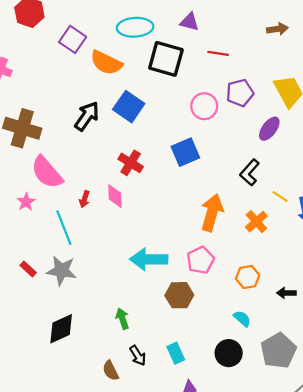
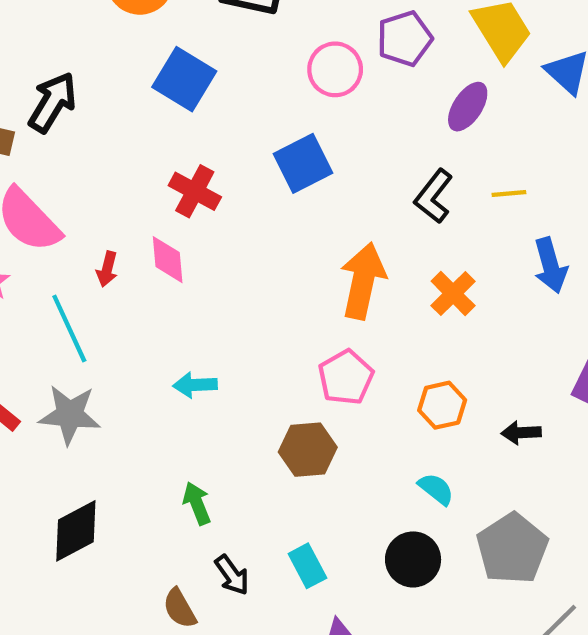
black arrow: (87, 116) -> (53, 102), moved
yellow line: (280, 196) -> (509, 194), moved, turned -35
cyan arrow: (149, 259) -> (195, 385), moved, size x0.6

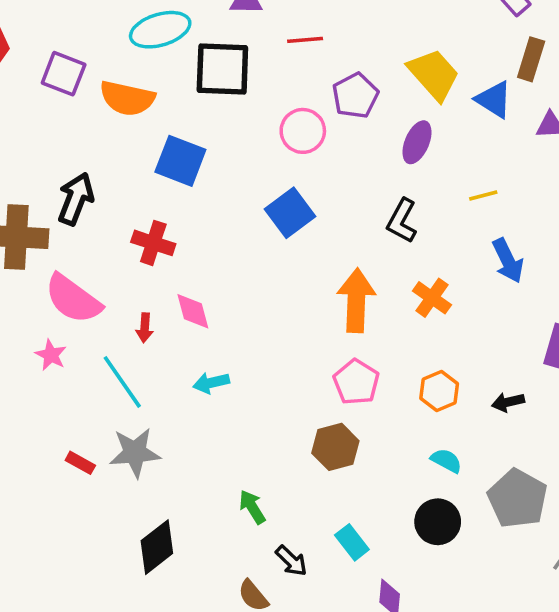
red cross: (195, 191) -> (153, 243), moved
yellow line: (509, 194) -> (483, 196), moved
cyan arrow: (195, 385) -> (211, 383), moved

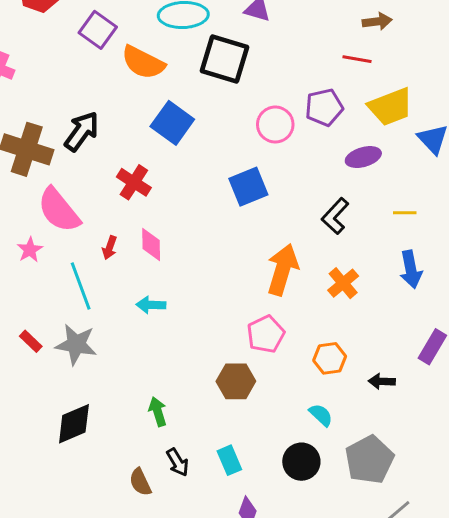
red line: (305, 40) -> (357, 59), moved
yellow trapezoid: (434, 74) -> (390, 107), turned 96
purple ellipse: (417, 142) -> (363, 157), turned 36

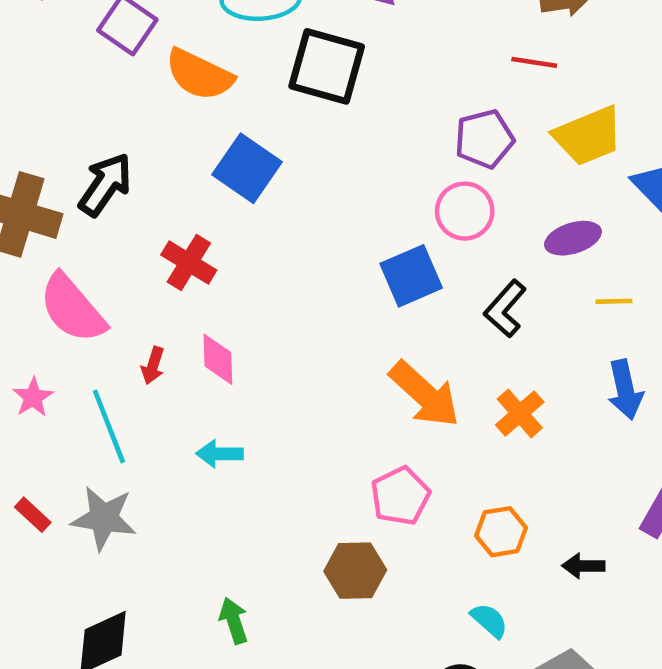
pink circle: (275, 125) -> (465, 211), moved
purple ellipse: (363, 157) -> (573, 238), moved
blue square: (248, 187) -> (411, 276), moved
pink star: (30, 250) -> (33, 397), moved
orange arrow: (283, 270) -> (425, 394), turned 117

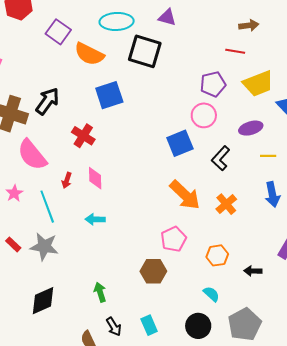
blue square: (247, 168) -> (109, 95), turned 36

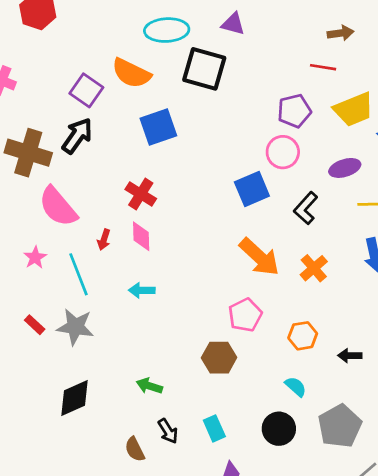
purple square: (58, 32) -> (86, 90), moved
red cross: (83, 136) -> (141, 194), moved
green arrow: (100, 292) -> (149, 386), turned -54

